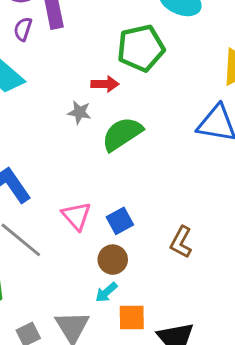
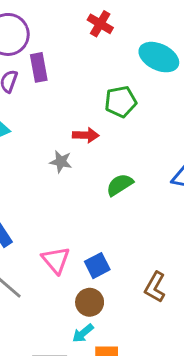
green pentagon: (141, 48) -> (121, 102), size x0.7
green semicircle: (122, 134) -> (120, 185), moved, size x0.7

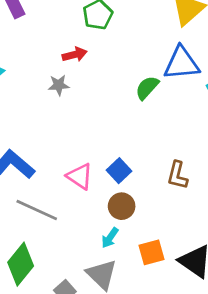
green semicircle: (120, 185) -> (147, 88), moved
cyan arrow: (83, 333) -> (110, 238), moved

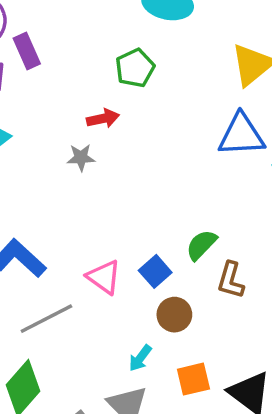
green semicircle: (147, 88) -> (201, 245), moved
brown circle: (122, 206) -> (174, 315), moved
gray line: (37, 210) -> (46, 319), turned -54

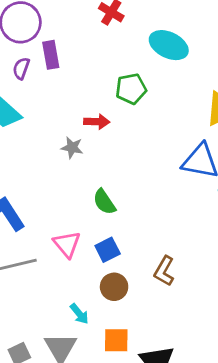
green semicircle: (201, 245) -> (104, 202), moved, turned -92
cyan arrow: (140, 358) -> (79, 314), turned -90

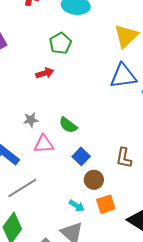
gray star: (72, 148) -> (31, 120), moved
pink triangle: (67, 244) -> (44, 144), moved, turned -35
orange square: (116, 340) -> (106, 204), moved

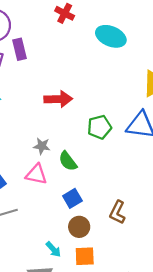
green pentagon: (60, 43) -> (99, 127), moved
red arrow: (45, 73) -> (58, 99), size x1.4
gray star: (31, 120) -> (42, 146), moved

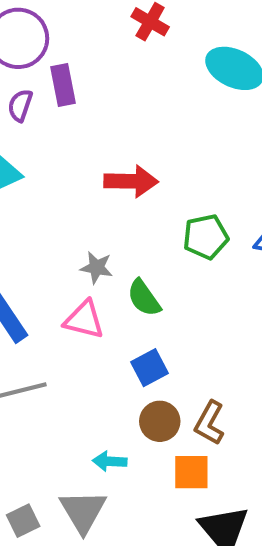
brown L-shape: (117, 212) -> (210, 423), moved
cyan arrow: (53, 249) -> (110, 461), turned 133
orange square: (85, 256) -> (191, 472), moved

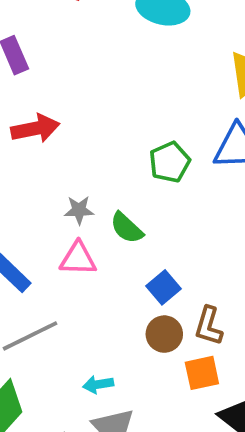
red arrow: (131, 181) -> (35, 129), moved
blue square: (150, 368) -> (164, 287), moved
cyan arrow: (110, 461) -> (98, 384), moved

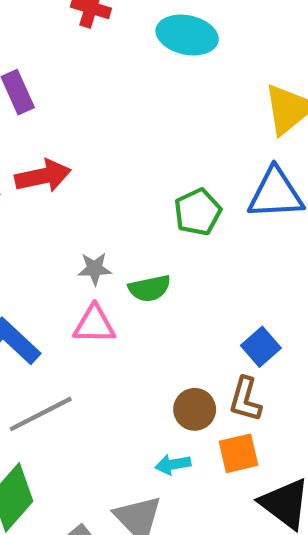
green semicircle: (127, 228) -> (150, 288), turned -54
blue square: (164, 287) -> (261, 347), moved
cyan arrow: (98, 384) -> (173, 464), moved

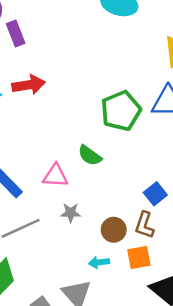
green pentagon: (198, 212) -> (121, 111), size x1.4
gray star: (95, 269) -> (71, 213), moved
green semicircle: (150, 288) -> (90, 155), turned 45

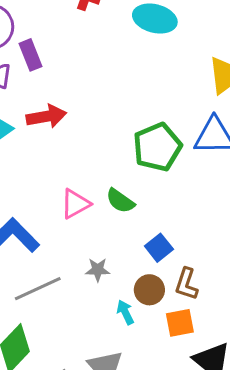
pink triangle: (55, 176) -> (75, 204), moved, turned -32
blue square: (155, 194) -> (159, 248), moved
cyan arrow: (99, 262) -> (125, 312), moved, turned 72

